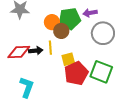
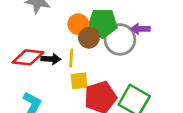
purple arrow: (90, 13) -> (140, 29), moved
gray circle: (103, 33) -> (120, 39), moved
yellow square: (68, 59) -> (79, 81), moved

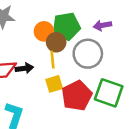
gray circle: (120, 39) -> (88, 54), moved
yellow line: (71, 58) -> (53, 60), moved

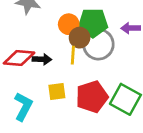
gray circle: (88, 54) -> (98, 44), moved
yellow square: (54, 84) -> (57, 92), moved

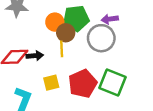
gray circle: (98, 44) -> (101, 38), moved

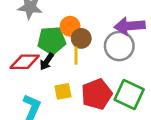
green pentagon: (76, 18) -> (52, 40), moved
purple arrow: (110, 19) -> (129, 26), size x1.6
black arrow: (35, 56) -> (47, 61), turned 126

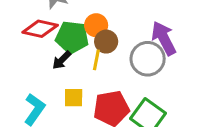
purple arrow: (129, 26) -> (164, 38), turned 56
red diamond: (25, 62) -> (40, 29), moved

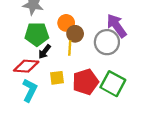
red diamond: (40, 29) -> (26, 66), moved
green pentagon: (72, 37) -> (37, 34), moved

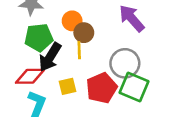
gray circle: (107, 42) -> (125, 63), moved
black arrow: (45, 52) -> (50, 57), size x1.6

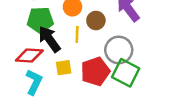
brown circle: (84, 33) -> (96, 21), moved
black arrow: (50, 57) -> (49, 39), turned 108

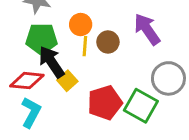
yellow line: (77, 34) -> (85, 46), moved
gray circle: (119, 50) -> (168, 78), moved
yellow square: (64, 68) -> (67, 81), moved, turned -35

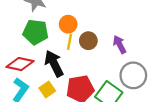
purple arrow: (147, 29) -> (119, 44), moved, size x0.7
black arrow: (52, 62) -> (54, 63), moved
yellow square: (67, 81) -> (47, 90), moved

